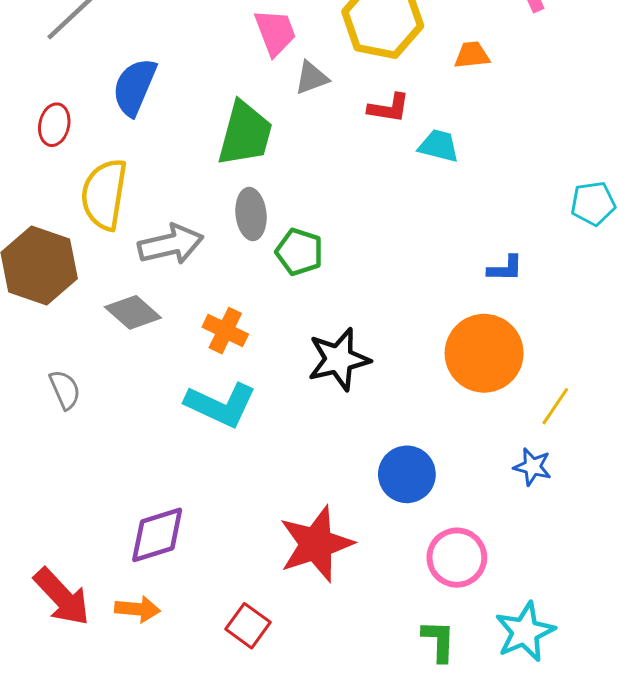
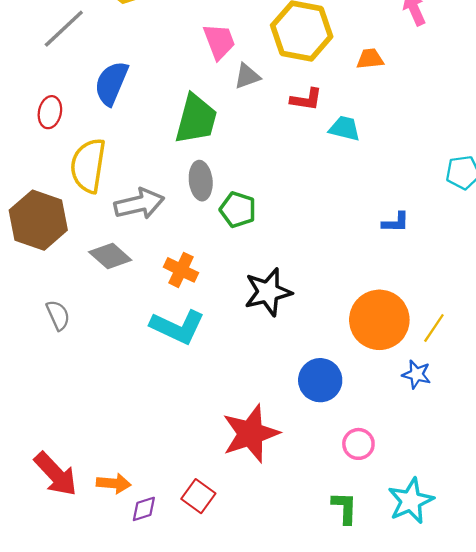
orange circle: (484, 353) -> (379, 320), moved
purple diamond: (157, 535) -> (144, 509), moved, size x0.6
pink circle: (457, 558) -> (358, 444), size x0.7

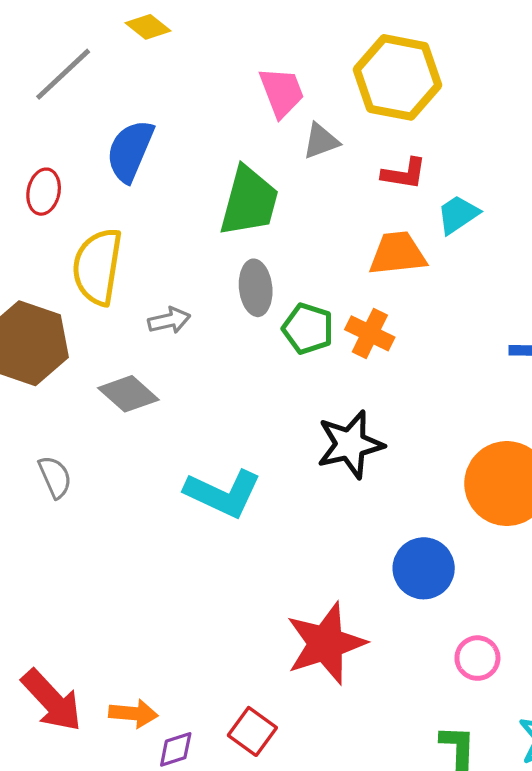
orange trapezoid: (370, 59) -> (398, 254), moved, size x1.5
cyan trapezoid: (345, 128) -> (458, 214), turned -48
gray arrow: (139, 204) -> (169, 320), size x0.6
orange cross: (181, 270) -> (370, 333), moved

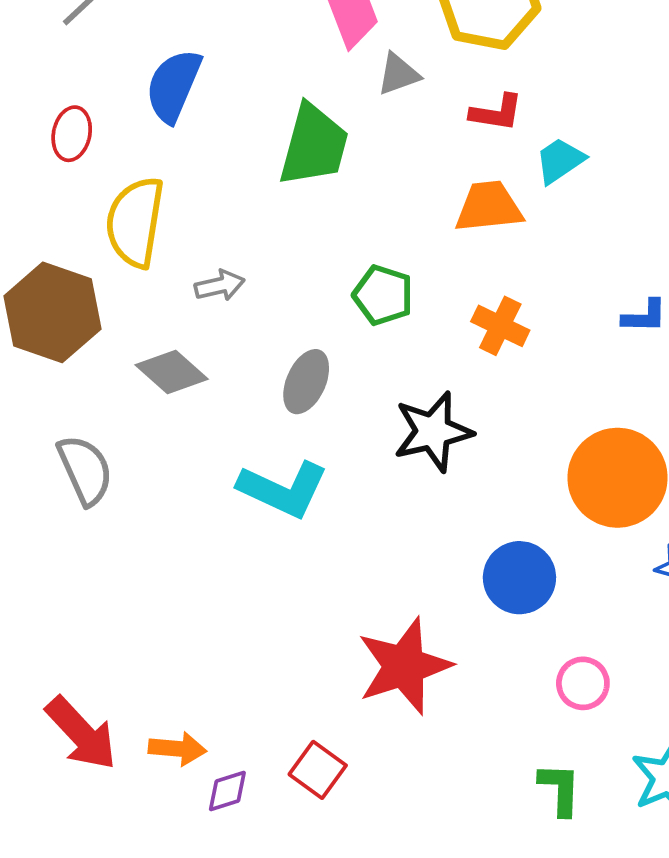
gray ellipse: (256, 288) -> (306, 382), moved, turned 30
orange cross: (370, 333) -> (500, 326), moved
gray semicircle: (55, 477) -> (85, 470), size x1.4

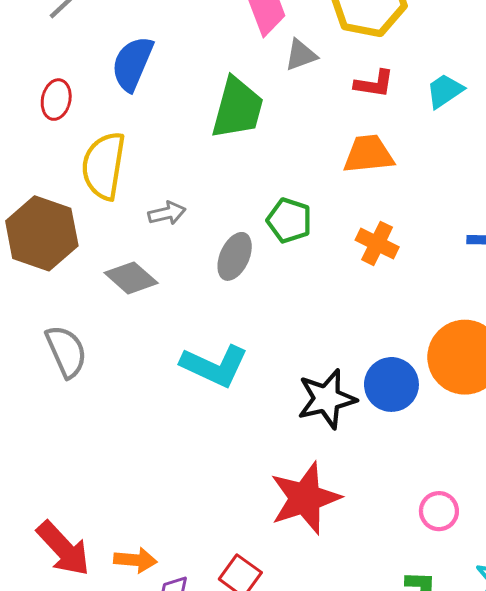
cyan trapezoid: (560, 161) -> (445, 91), moved
gray ellipse: (306, 382) -> (235, 256), moved
black star: (433, 432) -> (327, 399), moved
blue circle: (519, 578) -> (391, 384), moved

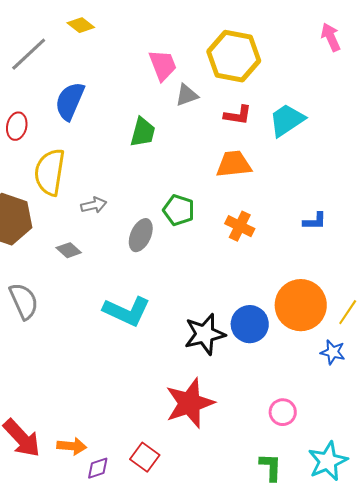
cyan trapezoid: (445, 91) -> (287, 120), size x1.4
green trapezoid: (237, 108) -> (143, 132), size x0.7
gray diamond: (131, 278) -> (69, 250), size x0.7

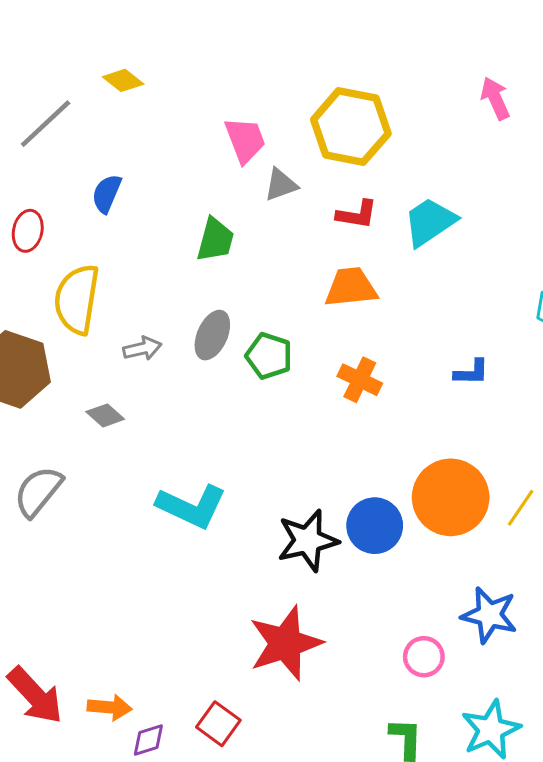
blue semicircle: (70, 101) -> (107, 194), size x0.7
gray ellipse: (141, 235) -> (212, 335), moved
gray semicircle: (24, 301) -> (38, 491), turned -117
blue star: (333, 352) -> (489, 615), moved, size x1.5

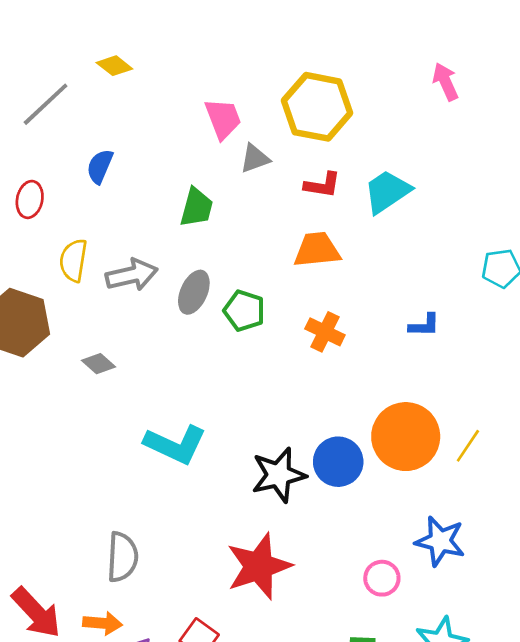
yellow semicircle: (77, 299) -> (73, 260), size x0.7
gray arrow: (142, 348) -> (132, 275), moved, size x1.5
gray semicircle: (38, 491) -> (122, 557), moved, turned 144

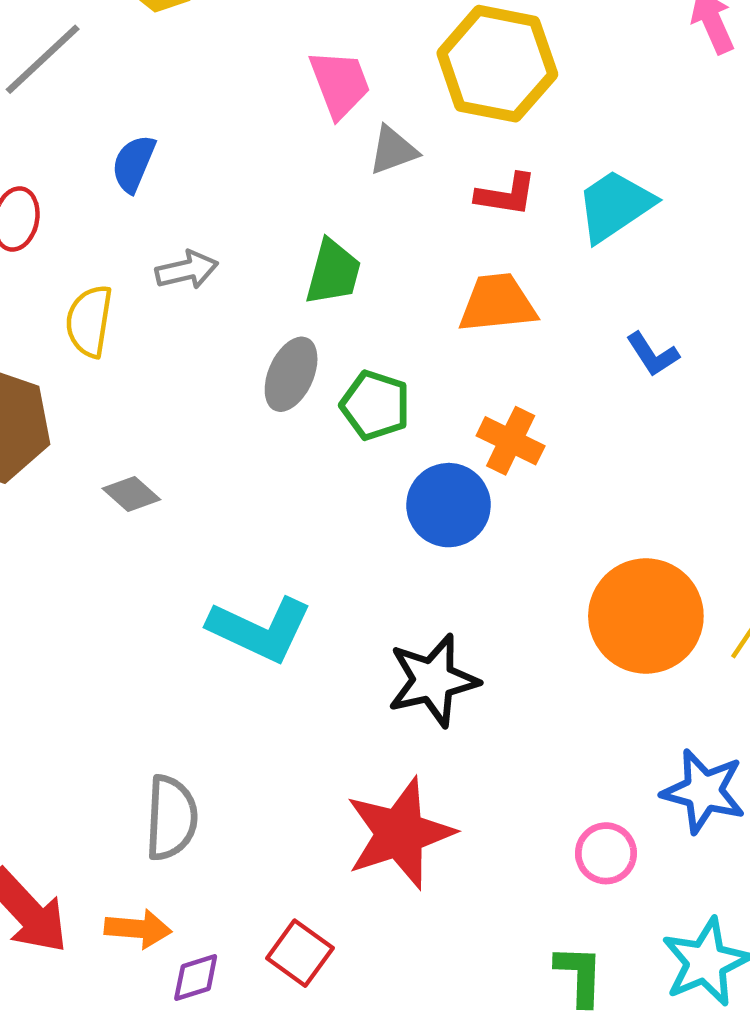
green trapezoid: (197, 207) -> (333, 272), moved
gray arrow: (132, 275) -> (187, 270), moved, size x0.7
blue L-shape: (424, 325) -> (653, 354), moved, turned 56
blue circle: (338, 462) -> (449, 505), moved

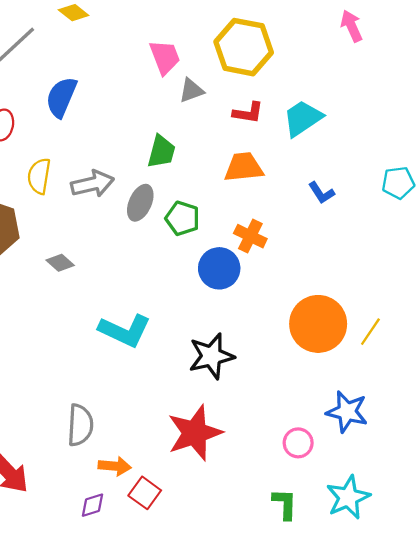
blue semicircle: (134, 164) -> (61, 97), size x1.4
gray arrow: (187, 270) -> (92, 184), moved, size x1.4
orange arrow: (138, 929) -> (115, 466), moved

